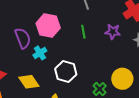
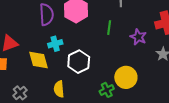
cyan cross: (40, 53) -> (55, 44), moved
yellow circle: (122, 79) -> (126, 77), moved

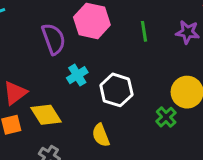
yellow diamond: (39, 60) -> (46, 115), moved

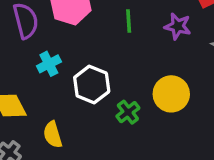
green cross: (166, 117) -> (128, 112), moved
yellow semicircle: (101, 135) -> (53, 135), moved

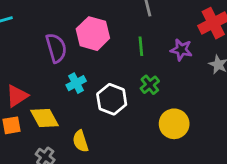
yellow circle: (171, 94) -> (174, 124), moved
green cross: (128, 112) -> (150, 85), moved

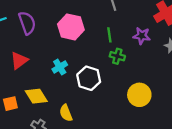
purple semicircle: (56, 48) -> (27, 23), moved
green cross: (150, 85) -> (117, 56), moved, turned -32
red triangle: (17, 96) -> (19, 60), moved

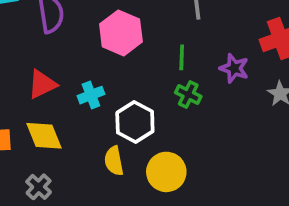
red triangle: (19, 60) -> (42, 84), moved
yellow circle: (139, 95) -> (166, 172), moved
yellow semicircle: (66, 113) -> (114, 161), moved

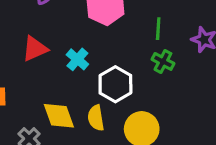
cyan cross: (91, 95) -> (77, 59), turned -30
yellow diamond: (44, 136) -> (59, 116), moved

